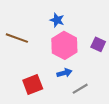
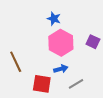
brown line: (17, 38) -> (16, 62), moved, turned 45
red square: (33, 85) -> (42, 84), moved, turned 30

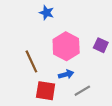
blue star: (54, 19) -> (47, 13), moved
brown line: (16, 62) -> (31, 61), moved

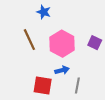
brown line: (31, 61) -> (29, 40), moved
gray line: (82, 91) -> (77, 85), turned -49

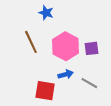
purple square: (95, 43) -> (92, 48), moved, turned -32
gray line: (77, 85) -> (89, 83), moved, turned -70

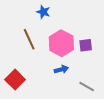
gray line: (89, 83) -> (87, 87), moved
red square: (45, 91) -> (15, 80), moved, turned 36

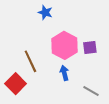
brown line: (29, 39) -> (30, 61), moved
blue arrow: (61, 69) -> (64, 73), turned -88

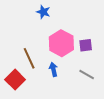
blue arrow: (64, 73) -> (53, 69), moved
gray line: (91, 91) -> (87, 74), moved

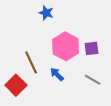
blue arrow: (53, 69) -> (57, 74), turned -32

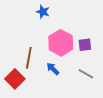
brown line: (31, 62) -> (29, 58), turned 35

